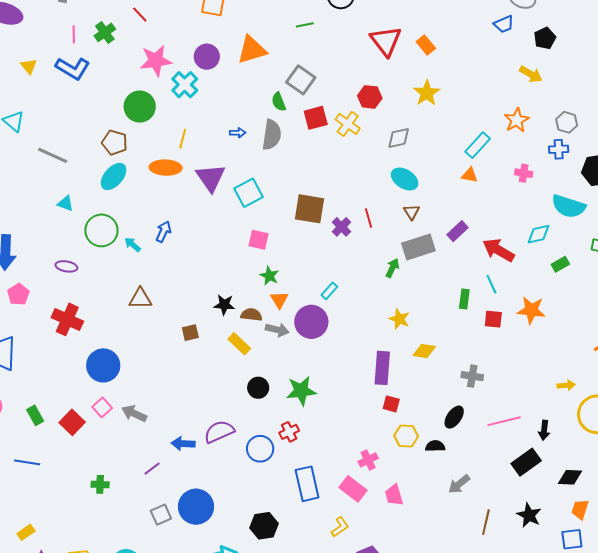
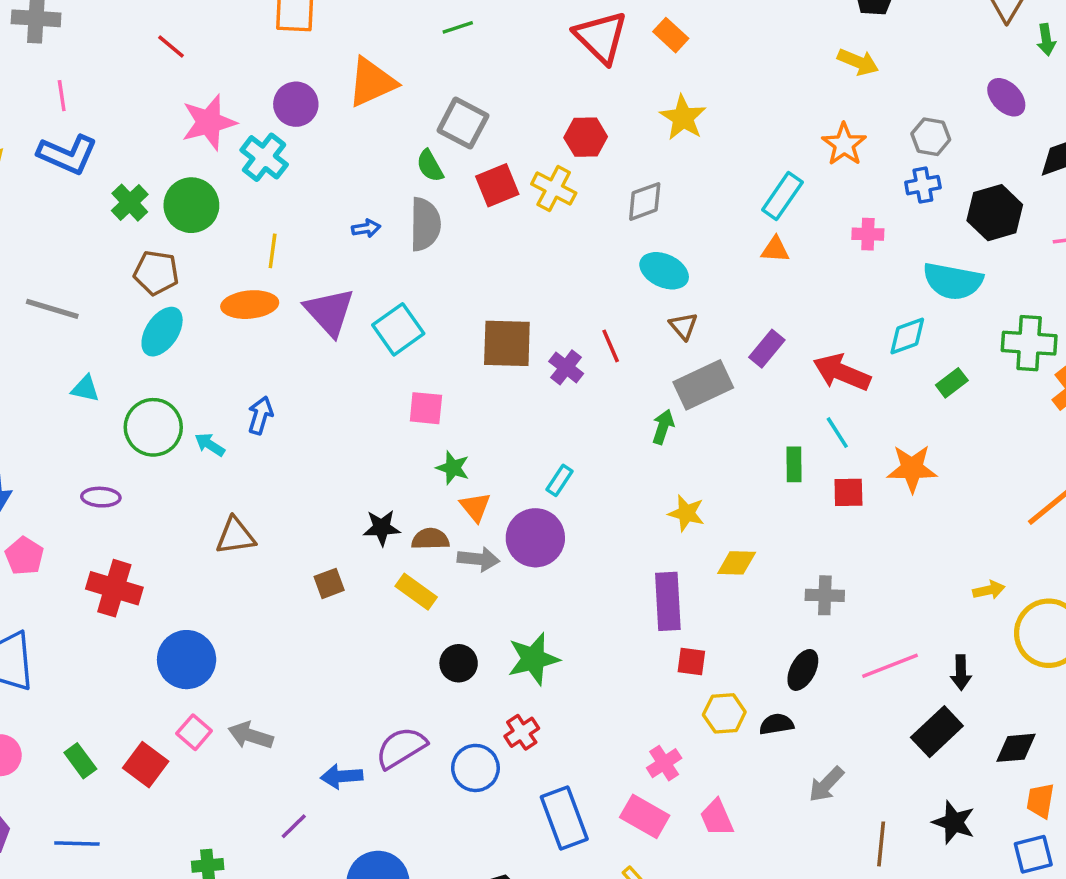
green cross: (105, 32) -> (130, 203), moved

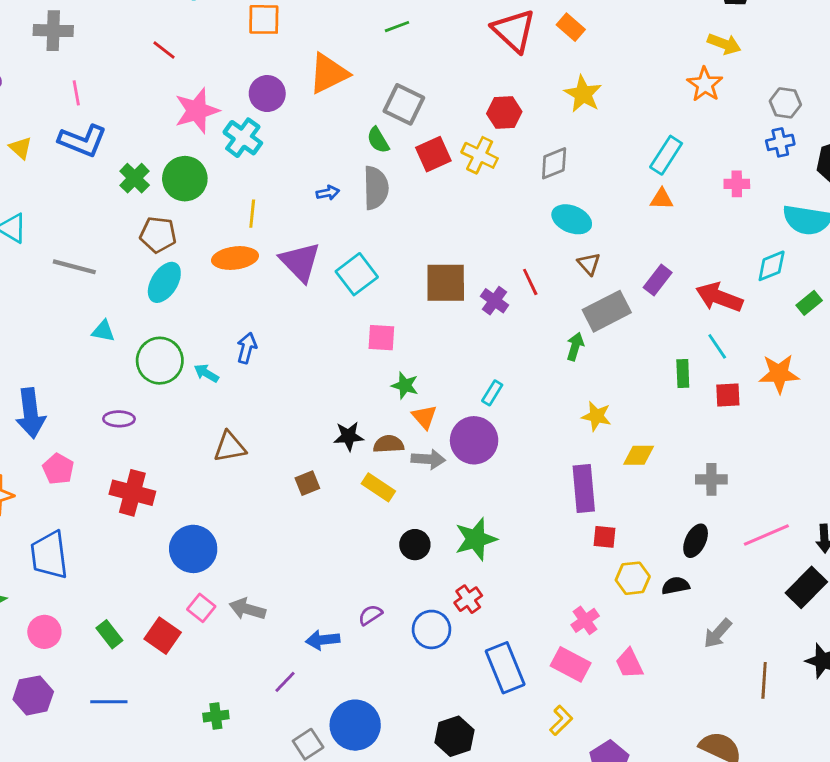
orange star: (844, 144) -> (705, 84), moved
purple semicircle: (401, 748) -> (370, 615), size x0.6

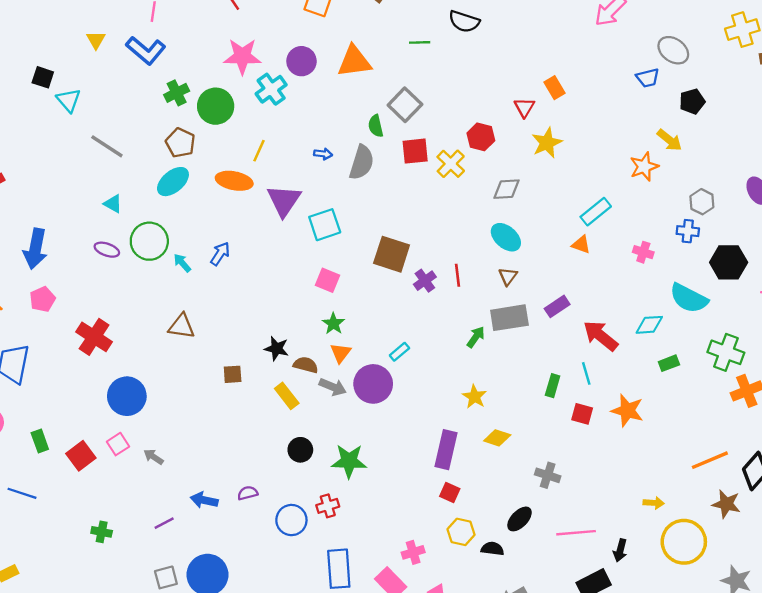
red triangle: (514, 31) -> (524, 107), moved, size x0.6
purple ellipse: (119, 419) -> (107, 250), moved
gray arrow: (247, 609) -> (154, 457), size x0.7

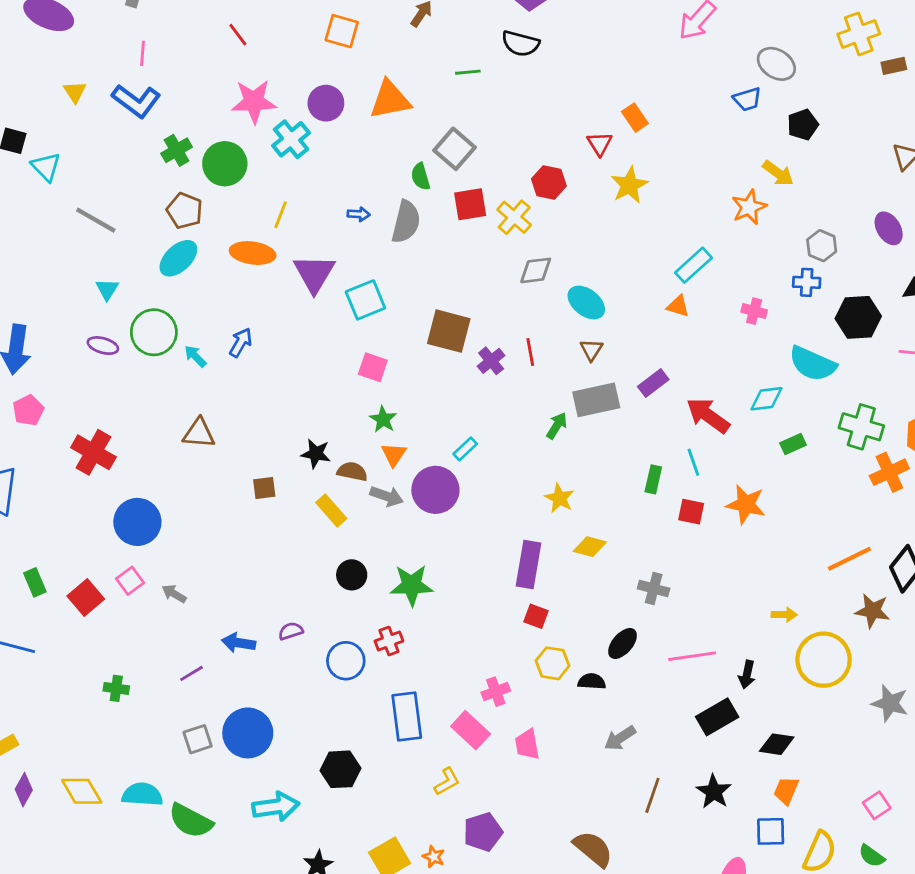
gray diamond: (507, 189) -> (536, 270), moved
cyan triangle: (113, 204) -> (107, 289), turned 36

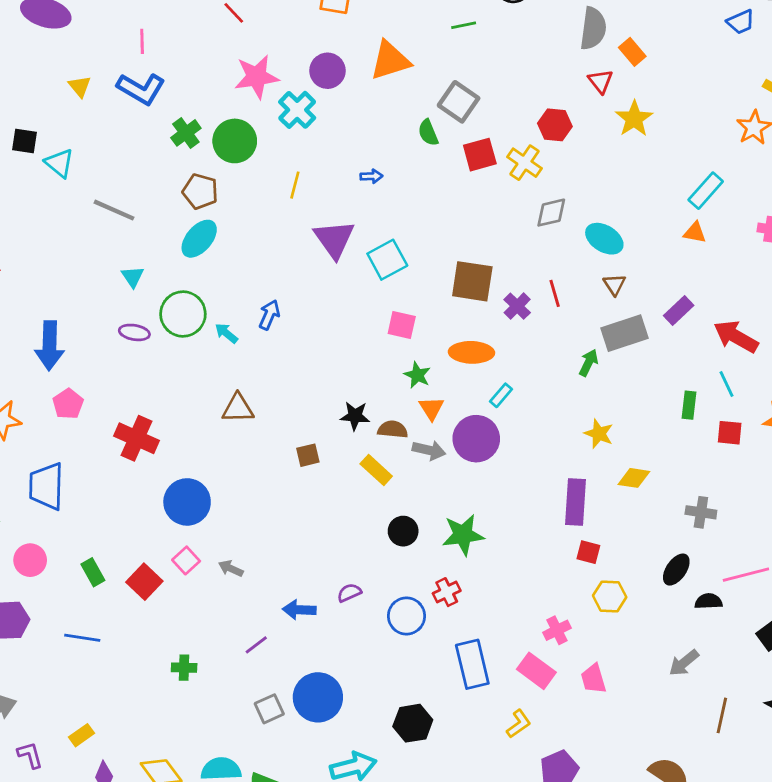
gray semicircle: (406, 222) -> (593, 28), moved
orange ellipse: (253, 253) -> (471, 352), moved
black semicircle: (592, 681) -> (709, 601), moved

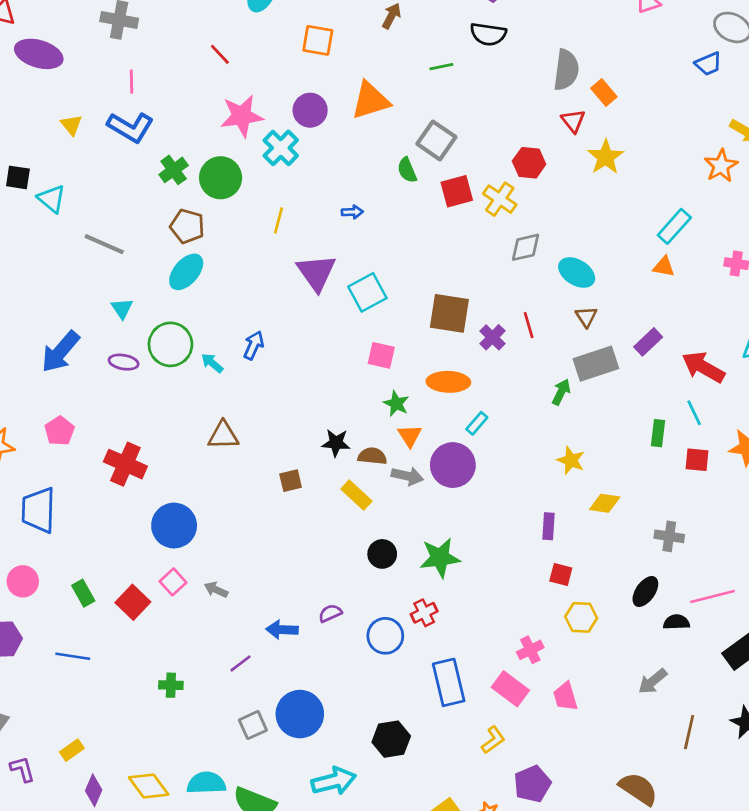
blue arrow: (50, 346) -> (60, 352), moved, turned 39
purple rectangle: (576, 502) -> (548, 526), size x0.6

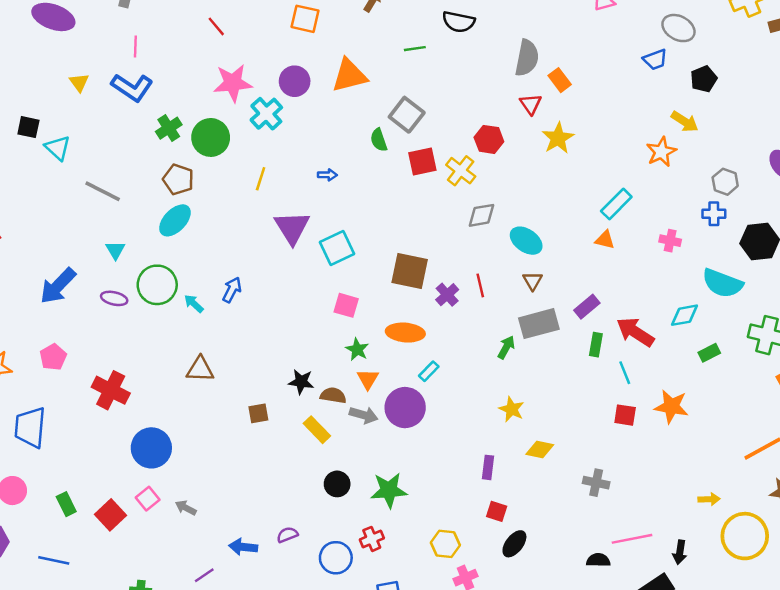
green rectangle: (658, 433) -> (596, 345), moved
black ellipse: (645, 591) -> (514, 544), moved
yellow hexagon: (581, 617) -> (445, 544), moved

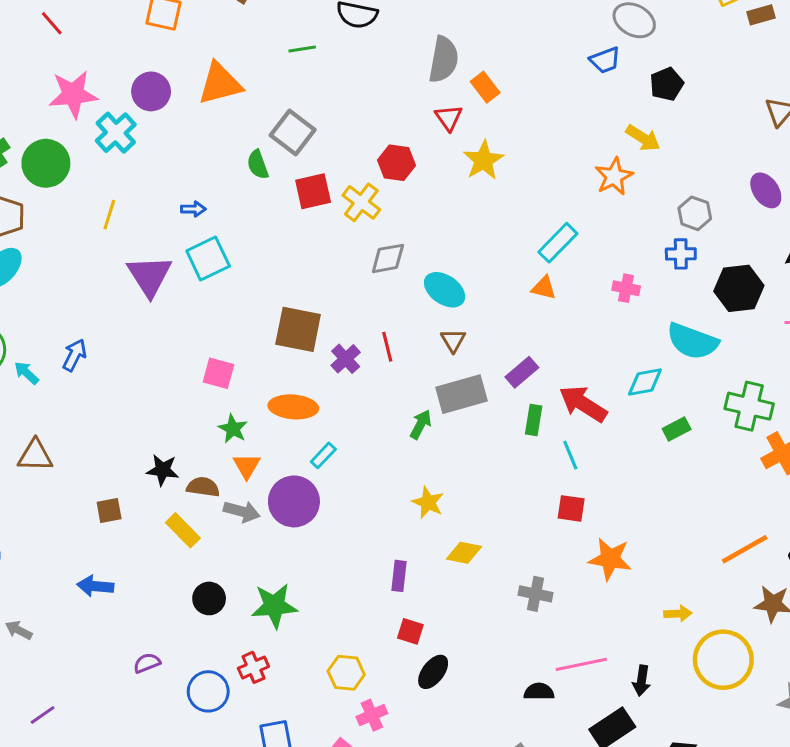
cyan square: (337, 248) -> (208, 258), moved
orange star: (671, 407) -> (610, 559), moved
blue arrow: (243, 547) -> (95, 586), moved

